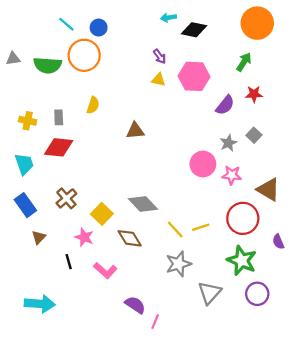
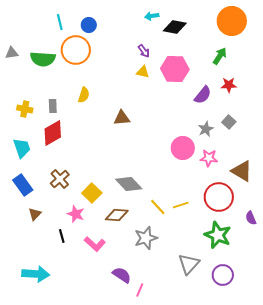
cyan line: (66, 24) -> (60, 22), turned 35
red diamond: (59, 147) -> (53, 133), turned -36
brown diamond: (130, 238) -> (117, 215), turned -55
gray star: (178, 264) -> (146, 238), moved
purple circle: (257, 294) -> (223, 275), moved

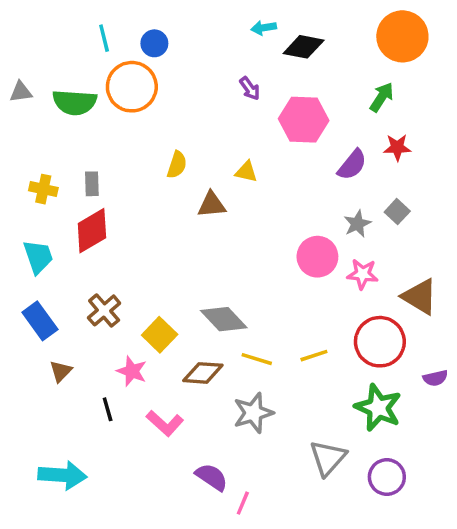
yellow triangle: (143, 72) -> (246, 172), moved
yellow semicircle: (84, 95) -> (177, 165), moved
yellow line: (158, 207) -> (257, 359), moved, turned -30
purple semicircle: (251, 218) -> (435, 378), turned -80

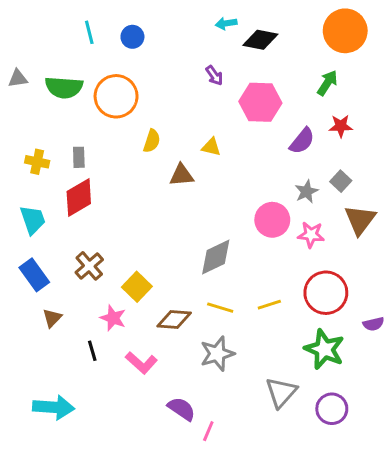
orange circle: (132, 87) -> (116, 96), moved
brown triangle: (420, 297) -> (360, 220), moved, turned 36
gray diamond: (224, 319) -> (216, 257), moved, turned -72

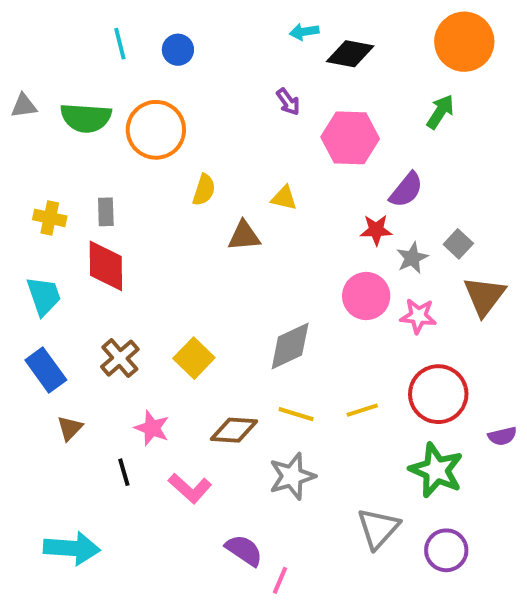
red star: (341, 126) -> (376, 230), moved
red diamond: (79, 197) -> (106, 266), turned -60
yellow square: (137, 287) -> (194, 358), moved

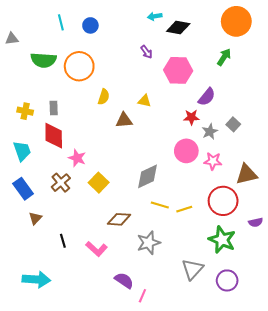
gray triangle: (24, 106) -> (12, 39), moved
brown triangle: (484, 296) -> (246, 174), moved, turned 40
yellow line: (296, 414) -> (160, 205), moved
pink star: (152, 428) -> (77, 158), moved

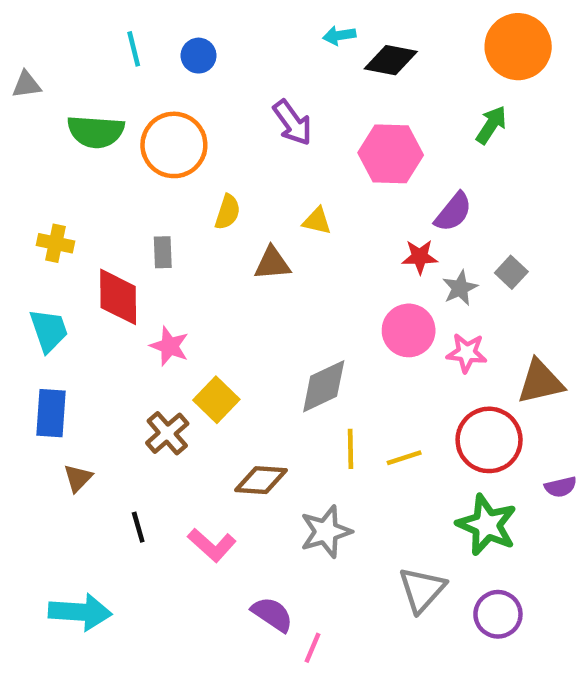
purple arrow: (147, 52) -> (292, 123), moved, size x1.5
gray rectangle: (54, 108) -> (163, 252), moved
brown cross: (61, 183) -> (167, 433), moved
blue rectangle: (23, 189) -> (51, 413), turned 40
yellow line: (160, 205) -> (350, 449), turned 72

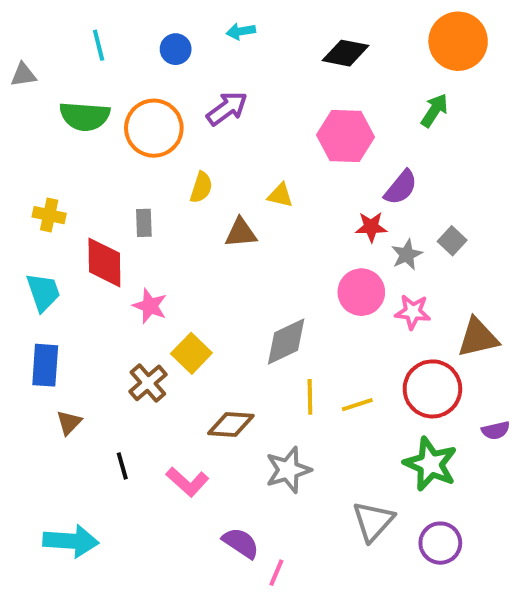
cyan arrow: (339, 35) -> (241, 31), moved
cyan line: (134, 49) -> (99, 45), moved
purple arrow: (292, 123) -> (227, 108), moved, turned -90

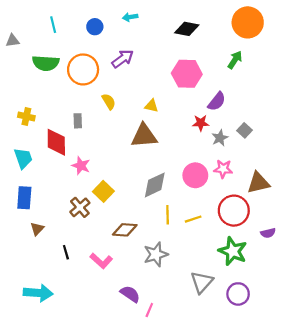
yellow semicircle: (201, 187) -> (109, 102), turned -49
brown triangle: (241, 233) -> (144, 136), moved, size x1.5
pink circle: (361, 292) -> (195, 175), moved

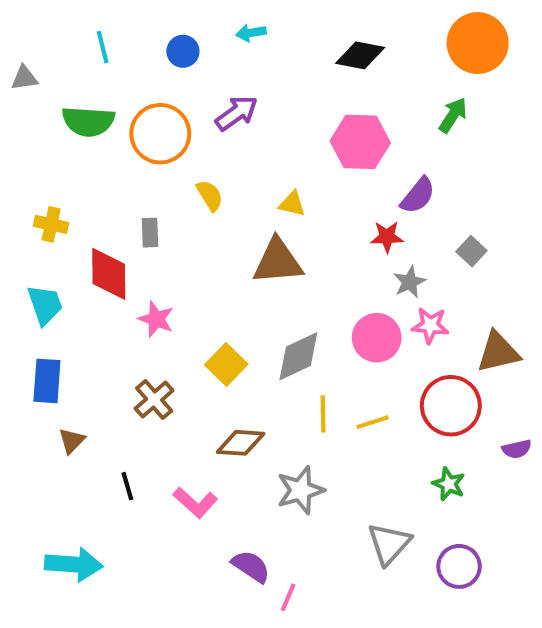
gray star: (220, 138) -> (410, 282), moved
yellow square: (103, 191) -> (226, 364), moved
green star: (233, 251) -> (449, 484), size x0.6

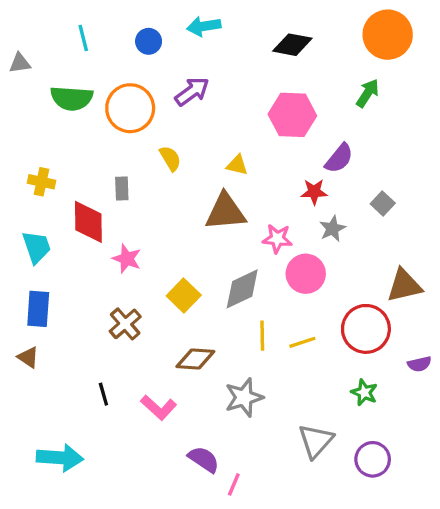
cyan arrow: (251, 33) -> (204, 26), size x1.4
pink star: (430, 325) -> (277, 239), moved
brown triangle: (72, 441) -> (28, 357), moved, turned -40

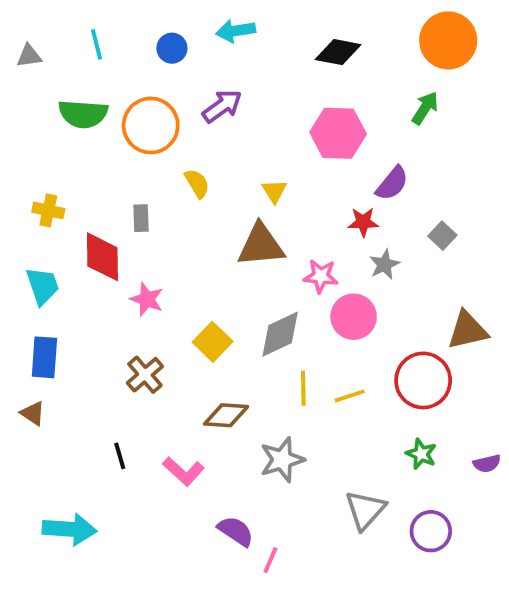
gray triangle: (20, 63) -> (29, 56), moved
yellow triangle: (237, 165) -> (274, 191), turned 45
purple semicircle: (419, 364) -> (487, 464), moved

